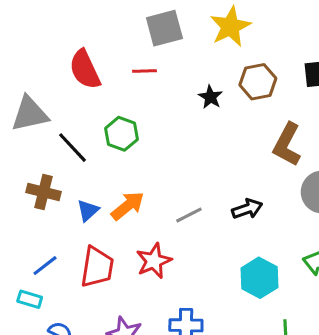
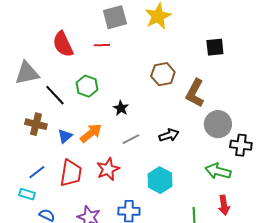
brown hexagon: (258, 82) -> (163, 74), moved
black star: (210, 97) -> (121, 108), moved
cyan hexagon: (259, 278) -> (160, 180), moved

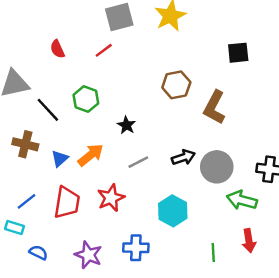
red semicircle: (63, 44) -> (57, 49), size x0.6
red line: (102, 45) -> (104, 50), turned -35
gray circle: (218, 124) -> (217, 167), moved

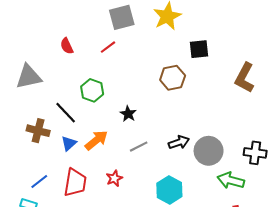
black square: (238, 53) -> (199, 49), moved
brown L-shape: (214, 107) -> (245, 78), moved
black line: (48, 110) -> (66, 113), moved
red star: (111, 198) -> (114, 178), size x0.7

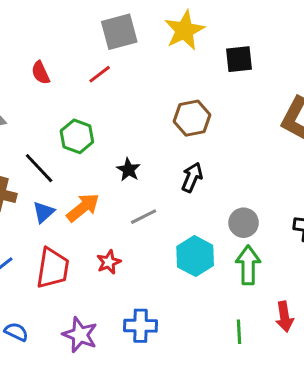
black square: (199, 49) -> (239, 59), moved
black arrow: (179, 142) -> (192, 177), moved, turned -48
gray circle: (209, 151) -> (244, 223), size x0.7
green arrow: (231, 180) -> (248, 265), moved, turned 75
cyan hexagon: (169, 190) -> (195, 256), moved

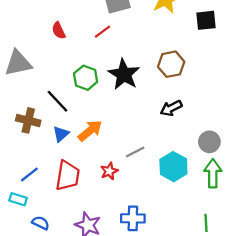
black star: (128, 170) -> (124, 74), moved, size x1.8
black arrow: (192, 177) -> (171, 108), turned -140
gray line: (144, 217) -> (135, 152), moved

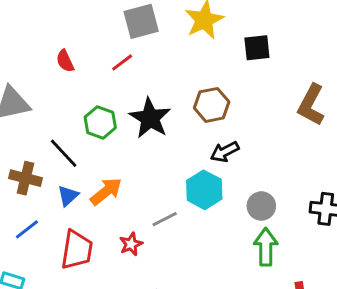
black arrow: (171, 108) -> (225, 152), moved
cyan hexagon: (173, 167) -> (204, 190), moved
blue line: (29, 174) -> (27, 229), moved

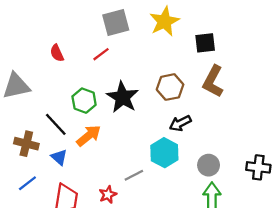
brown L-shape: (311, 105) -> (213, 81), moved
orange arrow: (106, 191) -> (89, 136), moved
blue triangle: (68, 196) -> (59, 157), turned -36

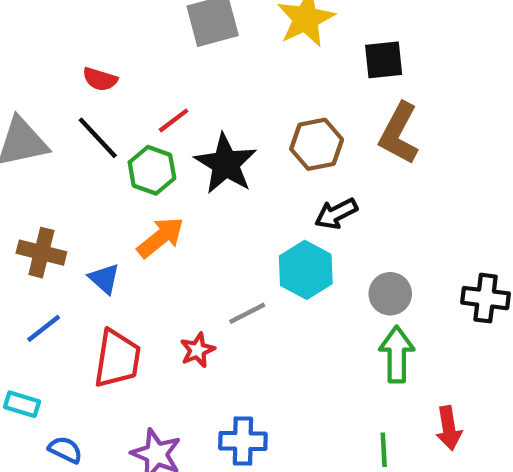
red semicircle: (57, 53) -> (100, 79), turned -48
red line: (101, 54) -> (174, 120), moved
black line: (56, 124) -> (98, 138), moved

